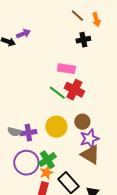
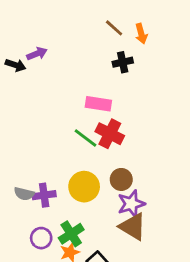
purple circle: (26, 163) -> (41, 238), size x0.6

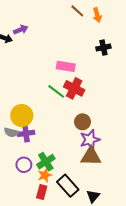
black cross: (123, 62) -> (103, 48), moved
yellow circle: (84, 187) -> (22, 116), moved
brown triangle: (133, 227) -> (91, 156), turned -30

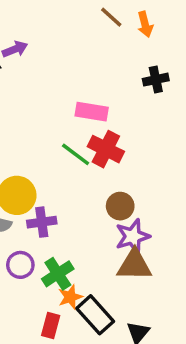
purple cross: (26, 133) -> (42, 222), moved
purple circle: (24, 165) -> (20, 265), moved
orange star: (45, 175) -> (70, 297), moved

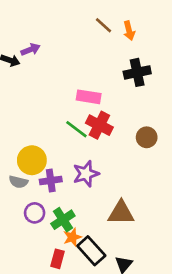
black cross: (156, 80) -> (137, 72), size x1.4
brown circle: (120, 206) -> (147, 137), moved
purple star: (133, 236) -> (86, 174), moved

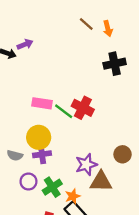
pink rectangle: (89, 97) -> (42, 103), moved
brown circle: (147, 137) -> (123, 154), moved
yellow circle: (32, 160) -> (39, 137), moved
purple star: (86, 174) -> (86, 165), moved
orange star: (72, 237) -> (73, 196), moved

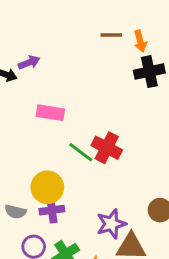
brown line: (86, 24) -> (111, 35), turned -42
black cross: (115, 64) -> (149, 72), moved
pink rectangle: (42, 103) -> (50, 113), moved

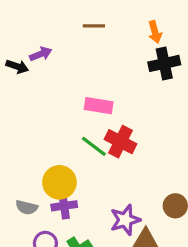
brown line: (111, 35) -> (94, 26), moved
pink rectangle: (50, 113) -> (99, 106), moved

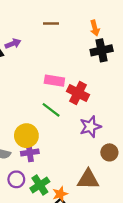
red cross: (120, 142) -> (78, 93), moved
purple star: (125, 220) -> (90, 127), moved

